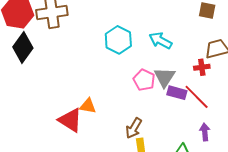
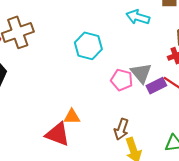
cyan arrow: (161, 41) -> (138, 17), moved
purple rectangle: (177, 93) -> (156, 86), turned -30

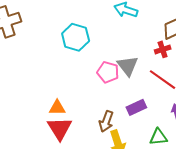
purple rectangle: (156, 86) -> (136, 107), moved
red triangle: (58, 134) -> (60, 128), moved, turned 36

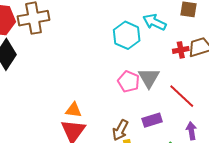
cyan hexagon: (76, 37) -> (127, 35), moved
red cross: (163, 49) -> (181, 50), moved

